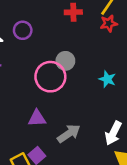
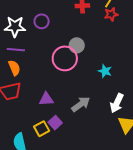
cyan star: (107, 79) -> (105, 71), moved
purple triangle: (37, 118) -> (46, 99), moved

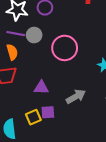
gray circle: (77, 45) -> (34, 35), moved
purple square: (55, 123) -> (48, 112), turned 32

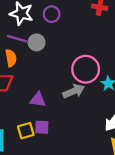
pink circle: (65, 48) -> (86, 69), moved
gray arrow: (76, 96) -> (74, 91), moved

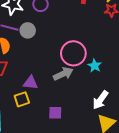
purple square: (42, 127) -> (55, 113), moved
yellow square: (26, 131) -> (22, 99), moved

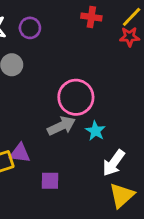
cyan star: (95, 66) -> (95, 131), moved
purple triangle: (31, 83) -> (20, 153), moved

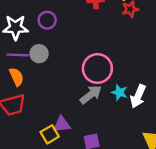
white arrow: (114, 163) -> (138, 96), moved

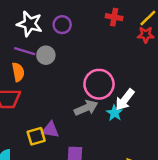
white arrow: (138, 96) -> (125, 100), moved

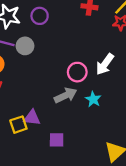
pink circle: (99, 84) -> (77, 72), size x0.7
white arrow: (125, 100) -> (105, 64), moved

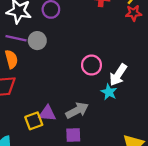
white arrow: (105, 64) -> (118, 75), moved
gray arrow: (66, 95) -> (77, 110), moved

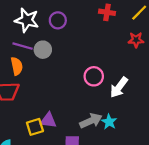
red star: (134, 13) -> (136, 40), moved
cyan star: (109, 92) -> (109, 122), moved
gray arrow: (77, 110) -> (91, 121), moved

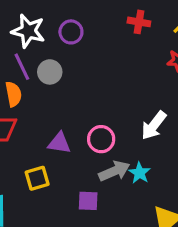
purple line: (23, 46) -> (22, 67), turned 48
pink circle: (94, 76) -> (101, 139), moved
purple triangle: (48, 120) -> (59, 143), moved

